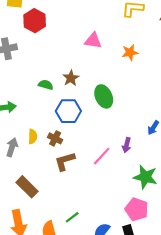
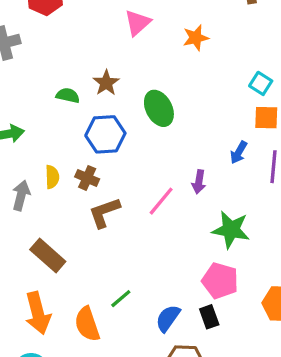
pink triangle: (93, 41) -> (138, 23), turned -48

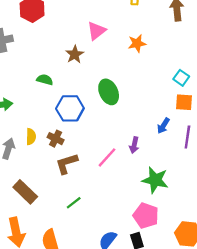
brown star: (106, 83) -> (75, 54), moved
green line: (121, 299) -> (74, 203), moved

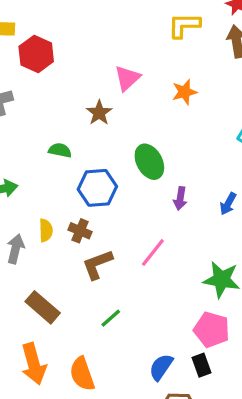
purple arrow: (134, 145) -> (180, 198), moved

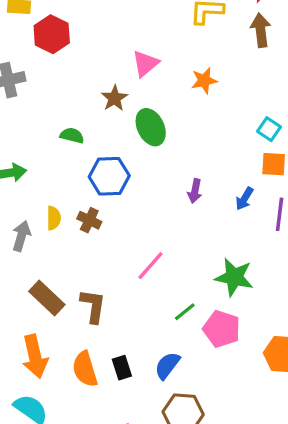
green ellipse: (149, 162) -> (151, 127), moved
pink line: (153, 252) -> (150, 266), moved
brown L-shape: (97, 264) -> (93, 306), moved, turned 116
green line: (111, 318) -> (185, 312), moved
black rectangle: (202, 365) -> (122, 368), moved

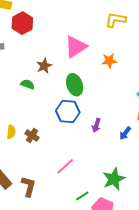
pink triangle: (145, 63) -> (76, 47), size x1.4
brown star: (114, 98) -> (44, 66), moved
blue hexagon: (109, 176) -> (68, 112), moved
green star: (234, 277) -> (114, 179), turned 30

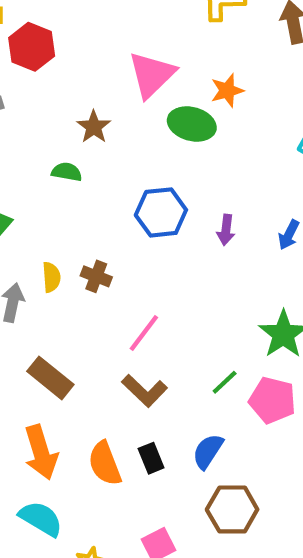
green ellipse: (75, 85) -> (192, 124), moved, turned -45
pink line: (65, 166) -> (144, 333), moved
brown L-shape: (29, 186) -> (145, 391), moved, turned 130

